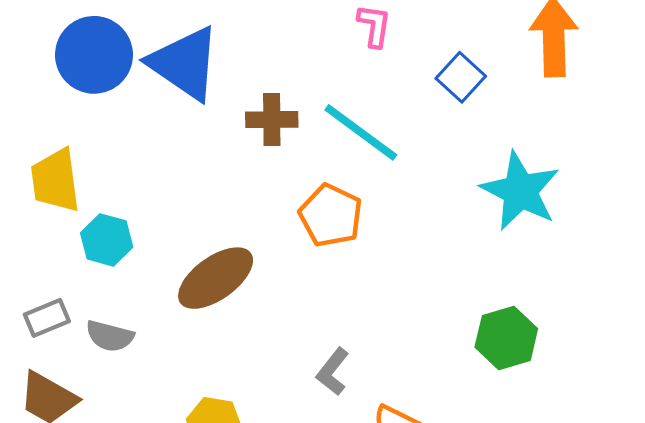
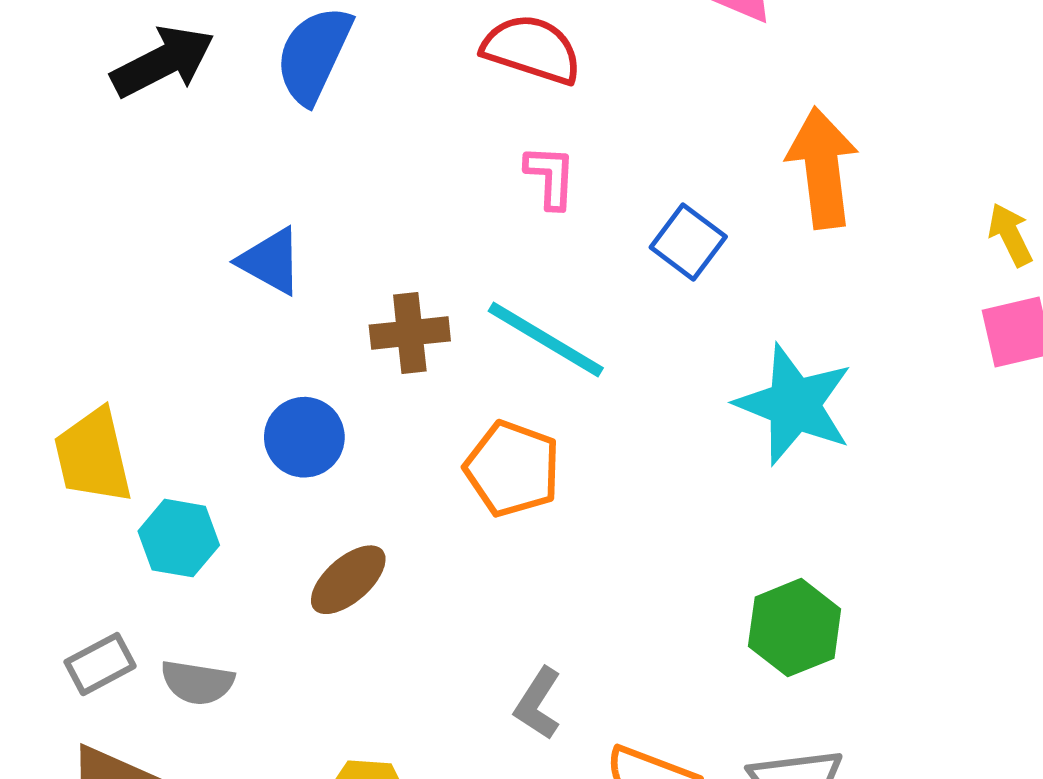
blue circle: (94, 55) -> (304, 437), moved, size x0.7
blue triangle: (185, 63) -> (270, 261), size x0.6
brown ellipse: (216, 278) -> (348, 580), size x0.7

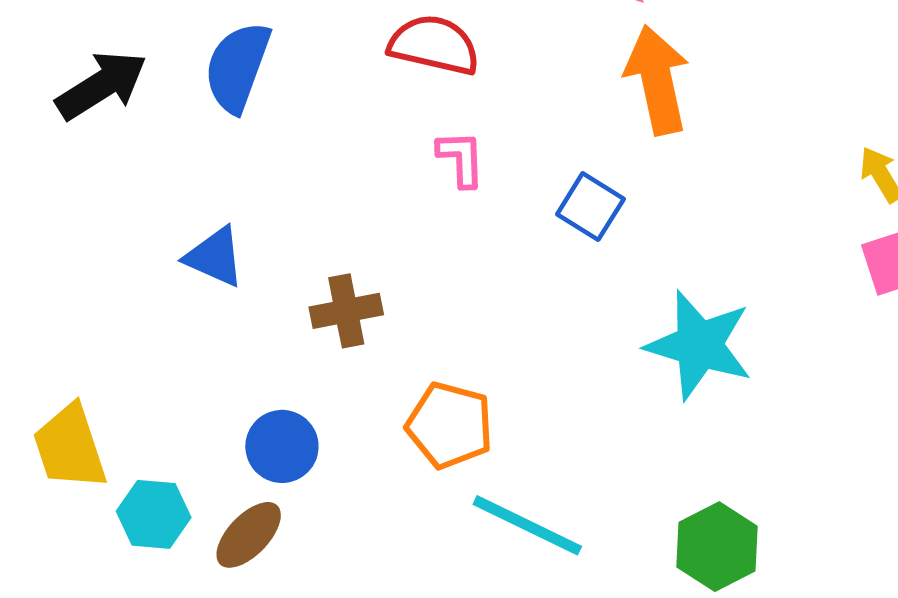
orange arrow: (822, 168) -> (657, 80), moved
cyan line: (546, 339) -> (527, 525), moved
blue circle: (304, 437) -> (282, 446), moved
brown ellipse: (348, 580) -> (249, 535), moved

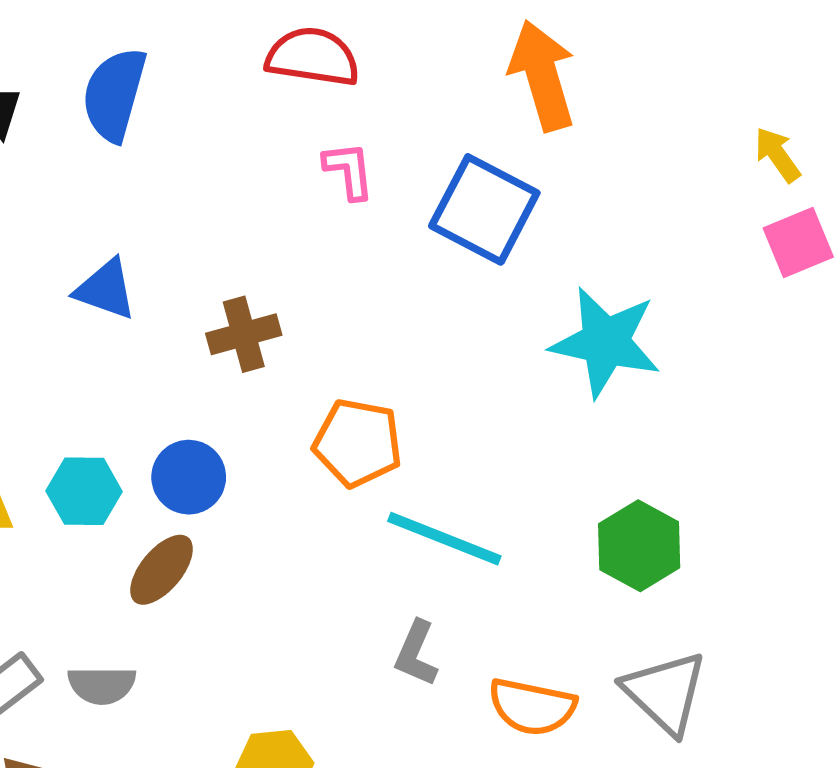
blue square: (590, 207) -> (484, 209), size x1.6
cyan hexagon: (154, 514) -> (84, 491), moved

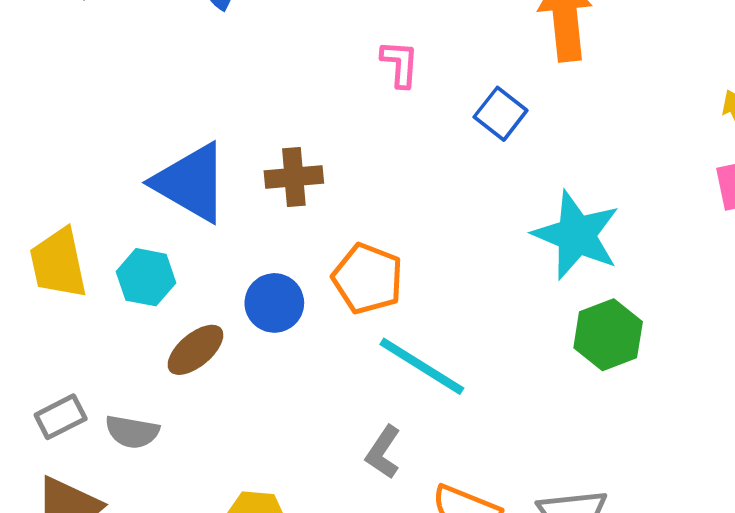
blue square: (484, 209) -> (501, 114), size x0.6
blue triangle: (106, 289) -> (191, 183), moved, size x1.6
blue circle: (189, 477) -> (274, 303), moved
green hexagon: (639, 546) -> (608, 335), moved

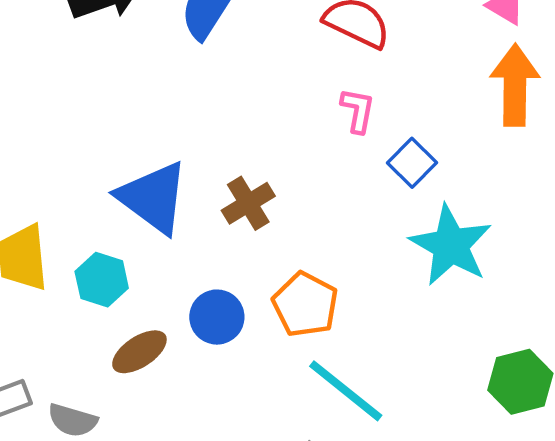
blue square: (501, 114) -> (412, 163), moved
brown cross: (294, 177) -> (248, 203), turned -33
cyan star: (576, 235) -> (451, 245), moved

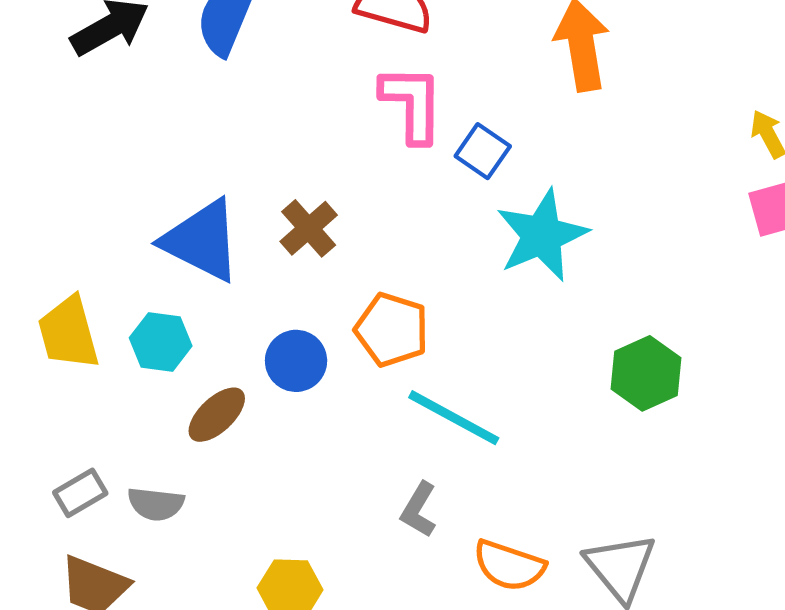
pink L-shape: (358, 110) -> (412, 104), size x1.6
cyan star: (451, 245) -> (542, 235), turned 30

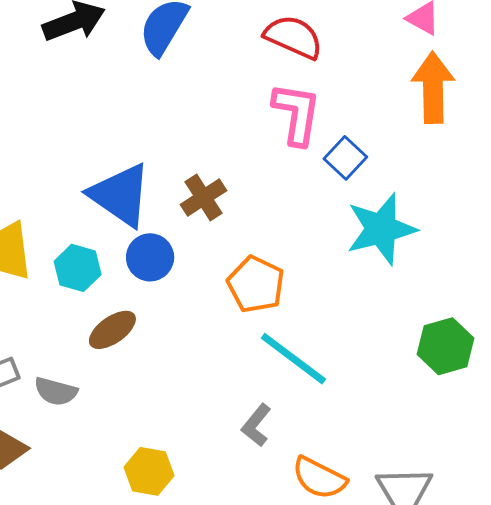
blue circle: (296, 361) -> (150, 257), moved

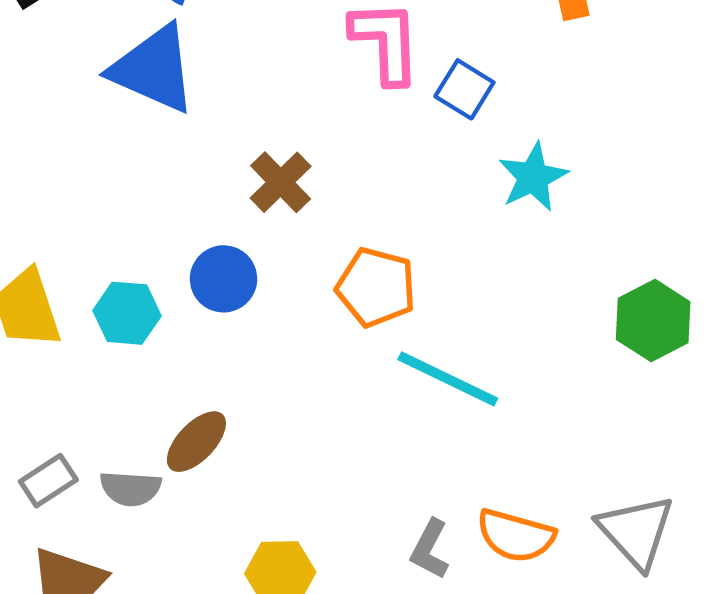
blue triangle: (120, 195) -> (153, 69), moved
cyan star: (381, 229) -> (533, 177), size x0.7
brown ellipse: (112, 330) -> (196, 442), moved
gray L-shape: (256, 425) -> (430, 549), moved

